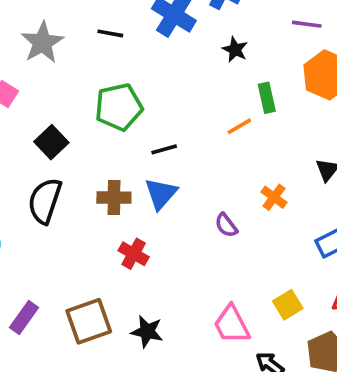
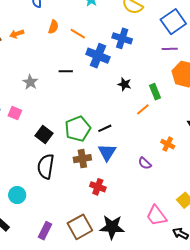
gray star: (42, 42) -> (30, 82), size x0.7
black star: (235, 50) -> (125, 84), moved
green pentagon: (119, 107) -> (78, 129), moved
black star: (147, 332) -> (112, 227), size x1.4

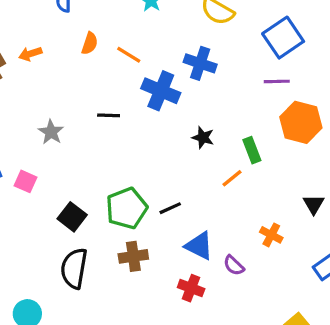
blue triangle: (107, 152) -> (199, 246), moved, turned -36
red cross: (98, 187) -> (191, 288), moved

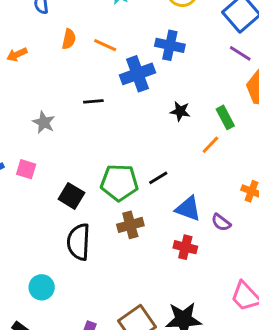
purple line: (277, 81) -> (240, 53), turned 40
blue cross: (161, 91) -> (138, 74), turned -36
green pentagon: (127, 208) -> (119, 183), turned 30

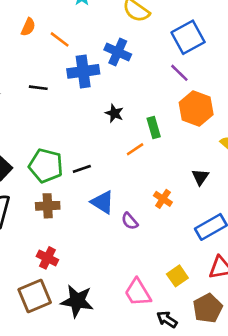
red cross: (185, 247) -> (47, 258), moved

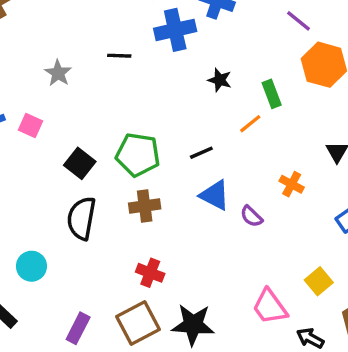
black line: (82, 169) -> (201, 153), moved

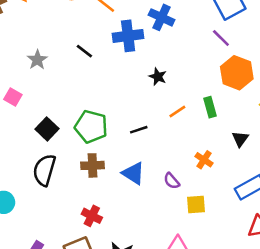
black line: (119, 56) -> (84, 51), turned 30
green rectangle: (272, 94) -> (210, 107), moved
blue triangle: (215, 195) -> (133, 173), moved
yellow square: (319, 281) -> (196, 204), moved, turned 30

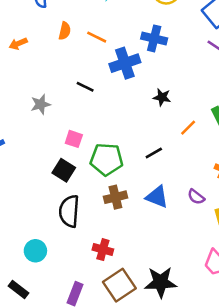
gray star: (37, 60) -> (41, 104), turned 30
pink square: (13, 97) -> (74, 139), moved
red cross: (92, 216) -> (103, 250), moved

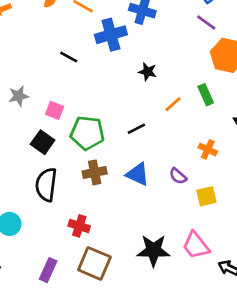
gray star: (41, 104) -> (19, 96), moved
black star: (161, 282) -> (154, 250), moved
brown square: (119, 285) -> (94, 263), turned -36

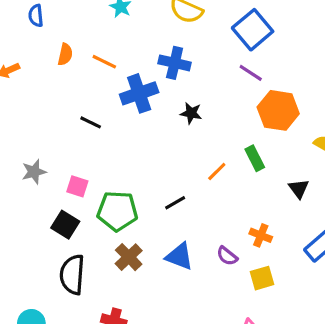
black star: (148, 72) -> (191, 113), moved
orange cross: (208, 149) -> (261, 235), moved
brown cross: (95, 172) -> (129, 257), turned -30

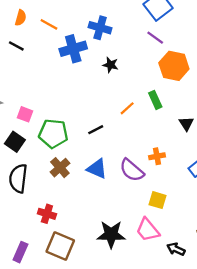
black line: (91, 122) -> (16, 46), moved
orange cross: (261, 235) -> (157, 156), turned -35
purple semicircle: (227, 256) -> (132, 170), size x1.6
yellow square: (262, 278) -> (158, 200), moved, turned 30

